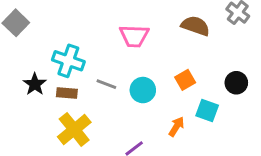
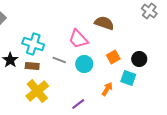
brown semicircle: (195, 26) -> (104, 23), moved
pink trapezoid: (134, 36) -> (78, 39), moved, turned 45
black circle: (236, 83) -> (139, 59), moved

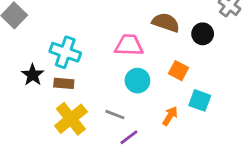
pink trapezoid: (78, 39) -> (129, 45), turned 135
orange square: (113, 57) -> (179, 71), turned -32
black circle: (139, 59) -> (203, 34), moved
gray line: (59, 60) -> (115, 115), moved

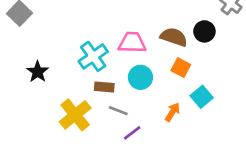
brown semicircle: (166, 22) -> (174, 37), moved
cyan cross: (65, 52) -> (93, 56), moved, turned 36
brown rectangle: (64, 83) -> (104, 87), moved
cyan square: (200, 100) -> (202, 97), turned 30

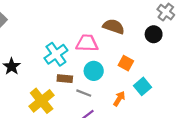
black circle: (204, 31) -> (154, 34), moved
brown semicircle: (174, 37) -> (114, 26), moved
gray line: (118, 111) -> (84, 93), moved

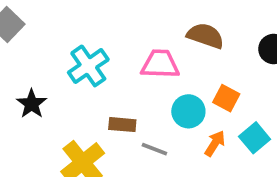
cyan cross: (56, 54) -> (88, 66), moved
cyan circle: (94, 71) -> (188, 111), moved
orange arrow: (119, 99) -> (215, 143), moved

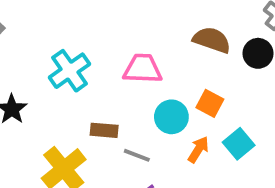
brown semicircle: (205, 36) -> (212, 40), moved

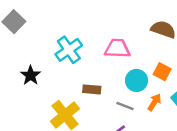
gray line: (137, 155) -> (125, 106), moved

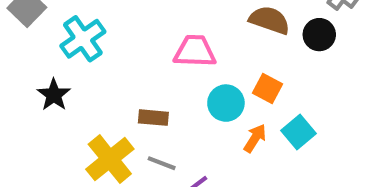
cyan cross: (69, 50) -> (83, 39), moved
gray line: (125, 106) -> (162, 163), moved

